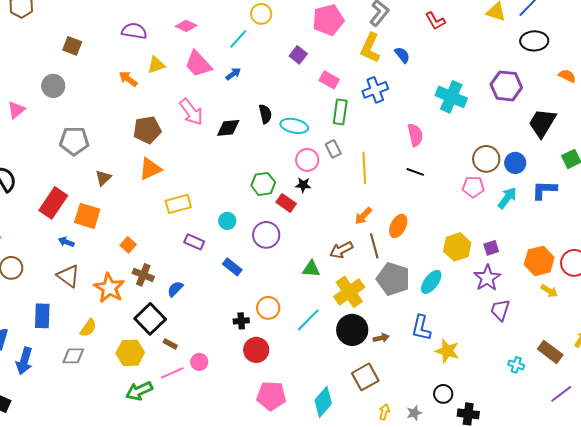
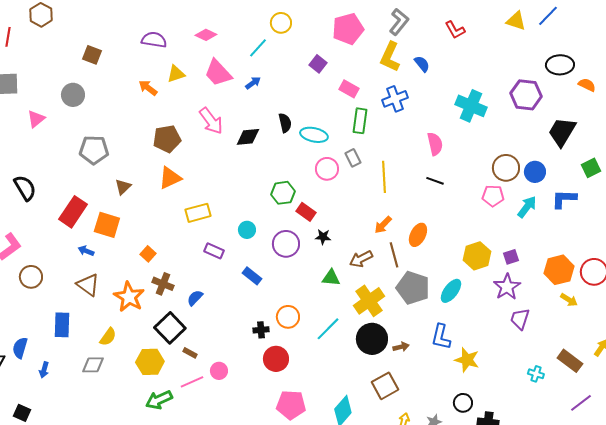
black ellipse: (534, 41) -> (560, 65), moved
black star: (303, 185) -> (323, 237), moved
blue arrow: (24, 361) -> (44, 370), size x0.6

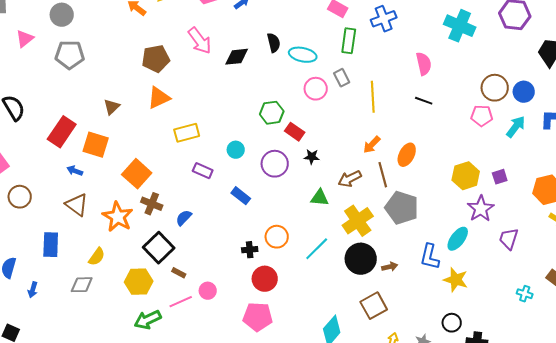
gray pentagon: (94, 150) -> (70, 55), moved
orange square: (148, 254) -> (137, 174), size x1.8
purple star: (507, 287) -> (481, 209), moved
cyan ellipse: (451, 291) -> (458, 239), moved
pink pentagon: (291, 405) -> (258, 317), moved

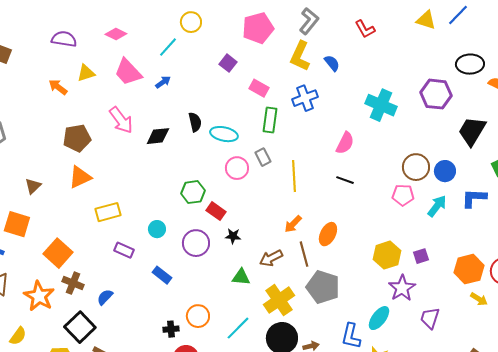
pink semicircle: (424, 64) -> (345, 143), turned 40

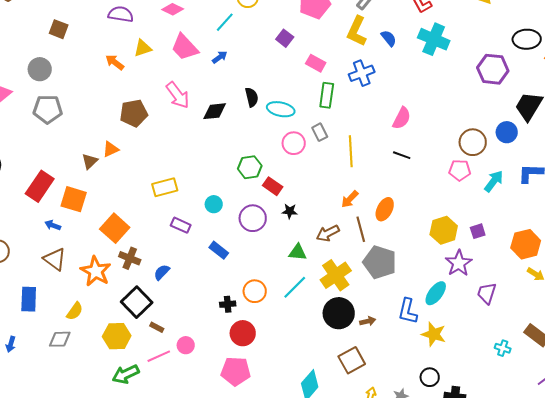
cyan cross: (381, 105) -> (434, 39), moved
blue circle: (445, 171) -> (507, 132), moved
orange triangle: (80, 177) -> (111, 149), moved, size x0.7
cyan line: (238, 328) -> (295, 287), moved

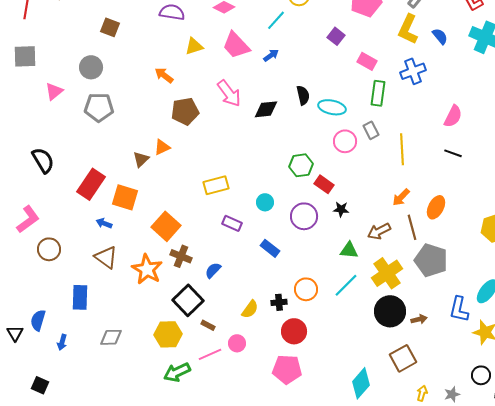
orange arrow: (115, 62) -> (164, 75), moved
yellow semicircle: (75, 311) -> (250, 309), moved

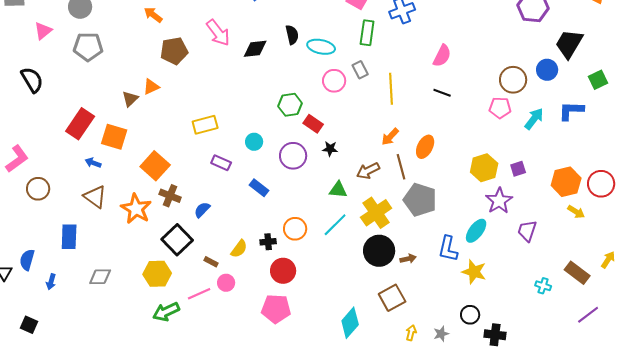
black semicircle: (43, 160) -> (32, 80), moved
brown rectangle: (208, 325) -> (211, 262), moved

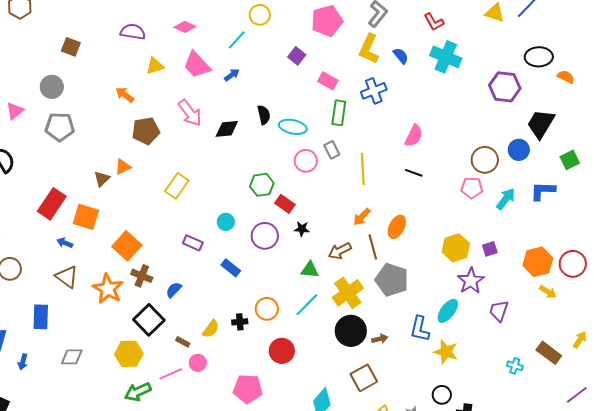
yellow rectangle: (205, 125) -> (177, 186), moved, turned -40
red circle: (283, 271) -> (282, 351), moved
purple line: (588, 315) -> (577, 395), moved

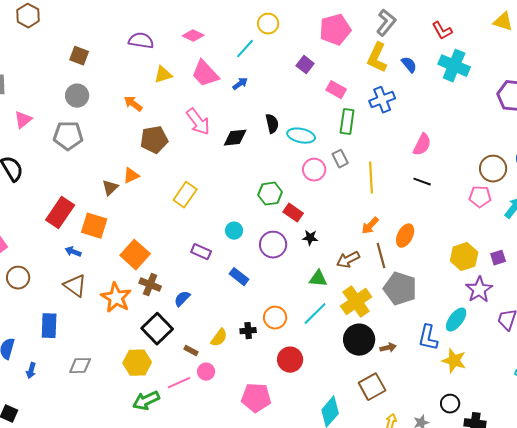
gray circle: (52, 87) -> (77, 96), moved

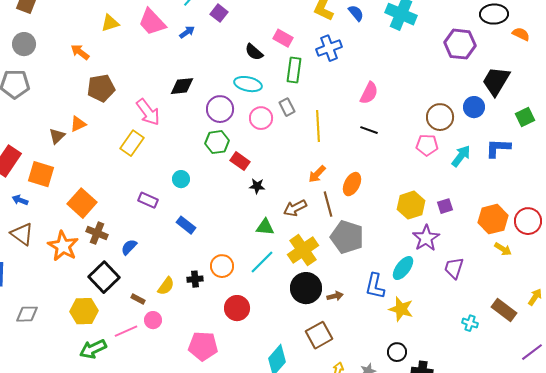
purple square: (305, 65) -> (219, 13), moved
pink arrow: (198, 122) -> (148, 112), moved
black semicircle: (272, 124) -> (254, 52), moved, turned 144
purple circle: (273, 245) -> (220, 109), moved

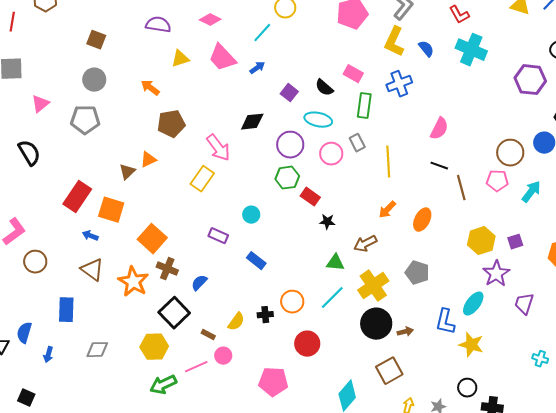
purple square: (219, 13) -> (289, 93), moved
brown line: (328, 204) -> (461, 188), moved
gray pentagon: (347, 237) -> (417, 273), size x0.7

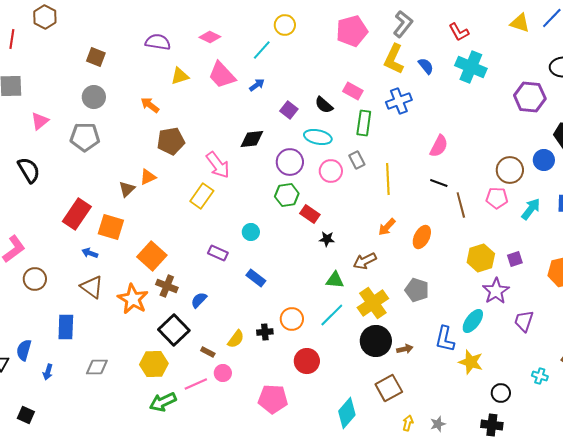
black circle: (467, 388) -> (501, 393), moved

